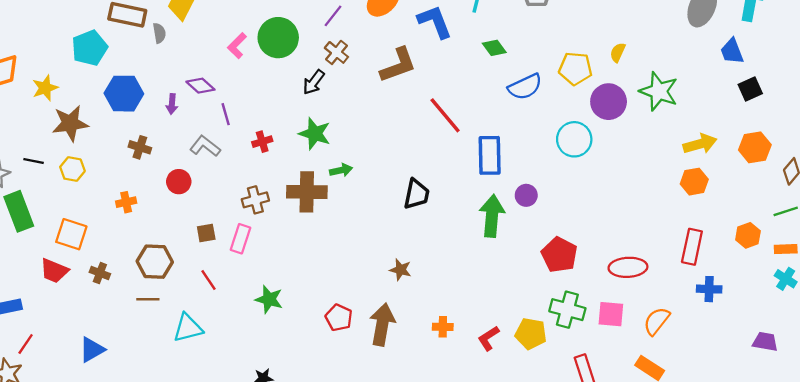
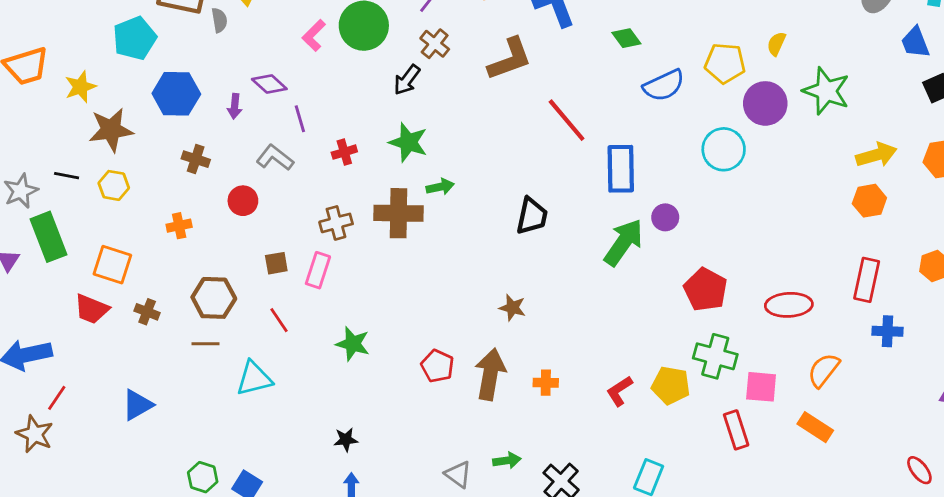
green arrow: (492, 216) -> (624, 242), turned 30
pink square: (611, 314) -> (761, 387), moved
orange cross: (443, 327) -> (546, 383), moved

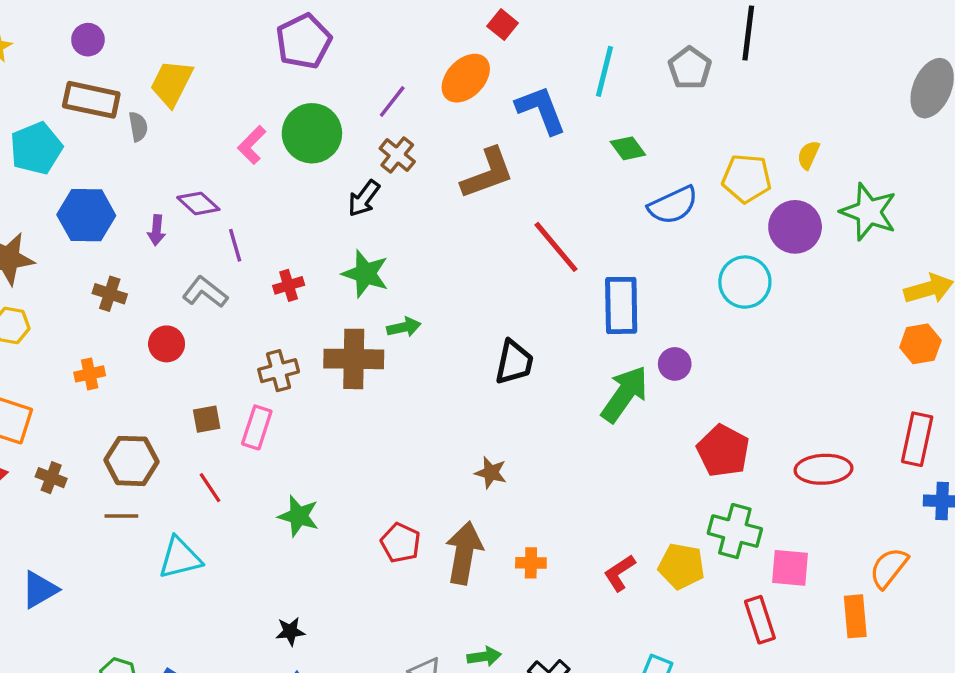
orange semicircle: (824, 370) -> (889, 568), moved
orange rectangle: (815, 427) -> (855, 616), turned 52

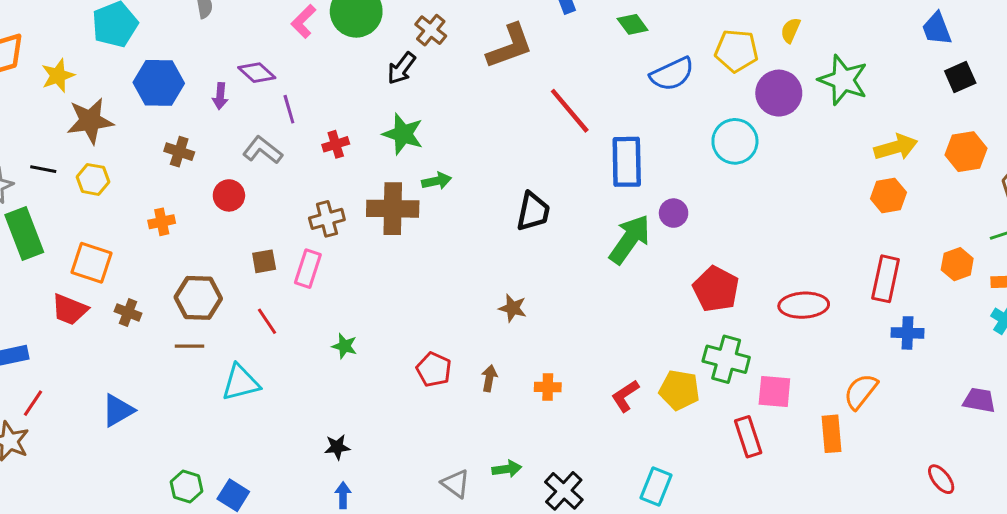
green star: (299, 516) -> (344, 346), size x0.7
brown arrow: (464, 553) -> (489, 378), size x0.5

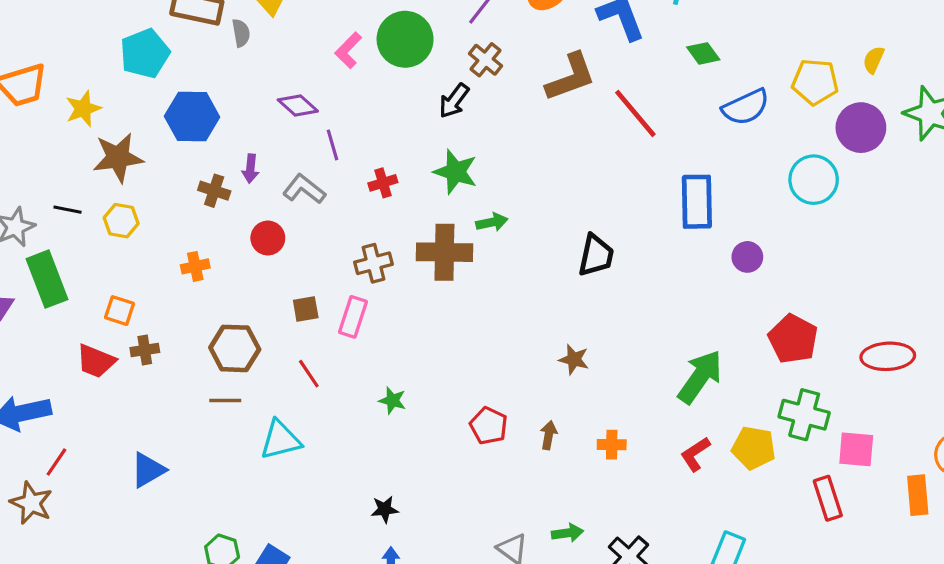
purple arrow: (220, 96) -> (250, 169), moved
red line: (570, 111) -> (635, 113), moved
green arrow: (630, 239) -> (700, 377), moved
orange square: (91, 263) -> (120, 311), size x0.7
brown cross: (128, 312) -> (145, 350), moved, turned -30

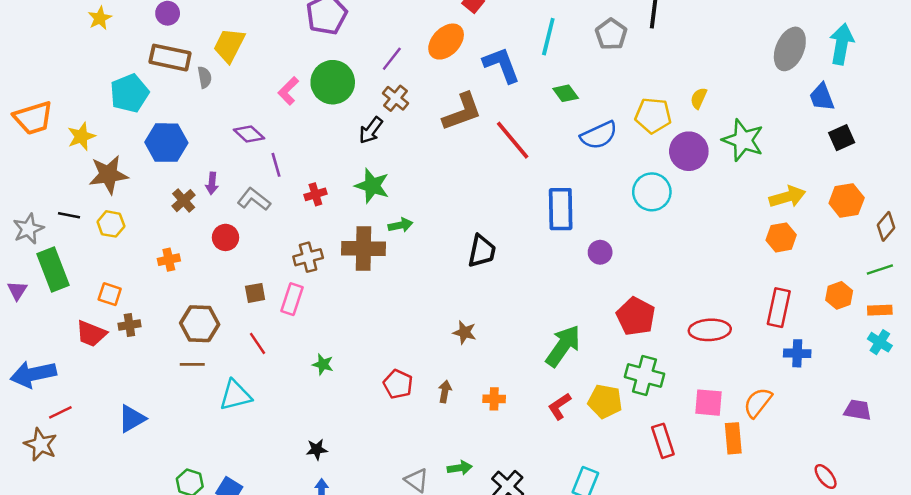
brown cross: (214, 191) -> (184, 201), turned 30
pink square: (856, 449) -> (709, 403), moved
red line: (56, 462) -> (60, 412), turned 30

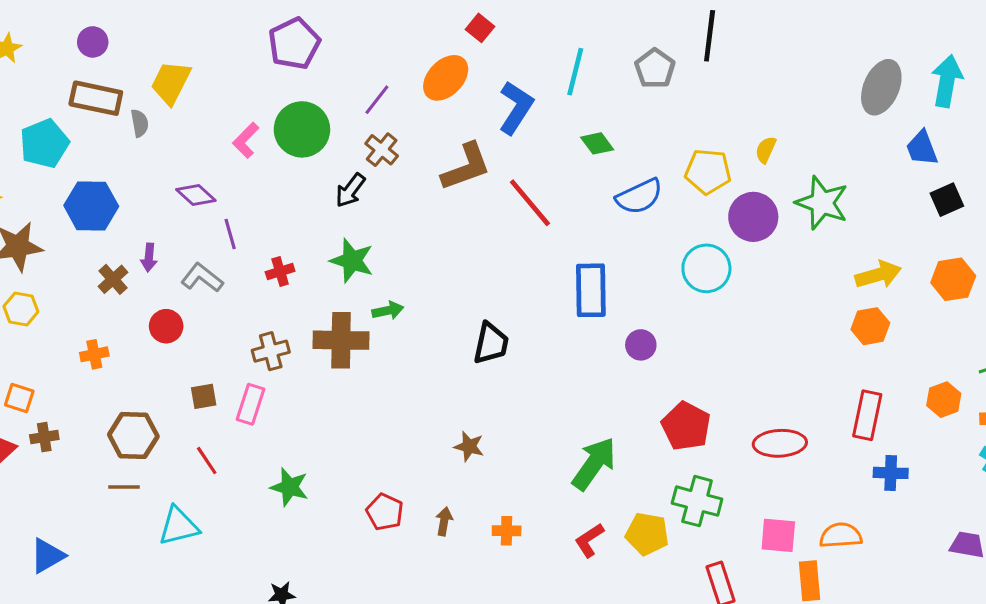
blue L-shape: (502, 65) -> (516, 108), turned 54
green star: (323, 364) -> (289, 487), size x1.4
orange semicircle: (758, 403) -> (841, 535), turned 48

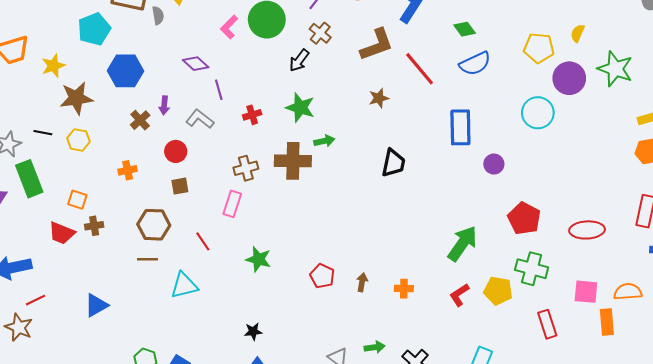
blue semicircle: (639, 197) -> (475, 64), moved
brown square: (204, 396) -> (180, 186), moved
brown star: (469, 446) -> (379, 98), moved, turned -30

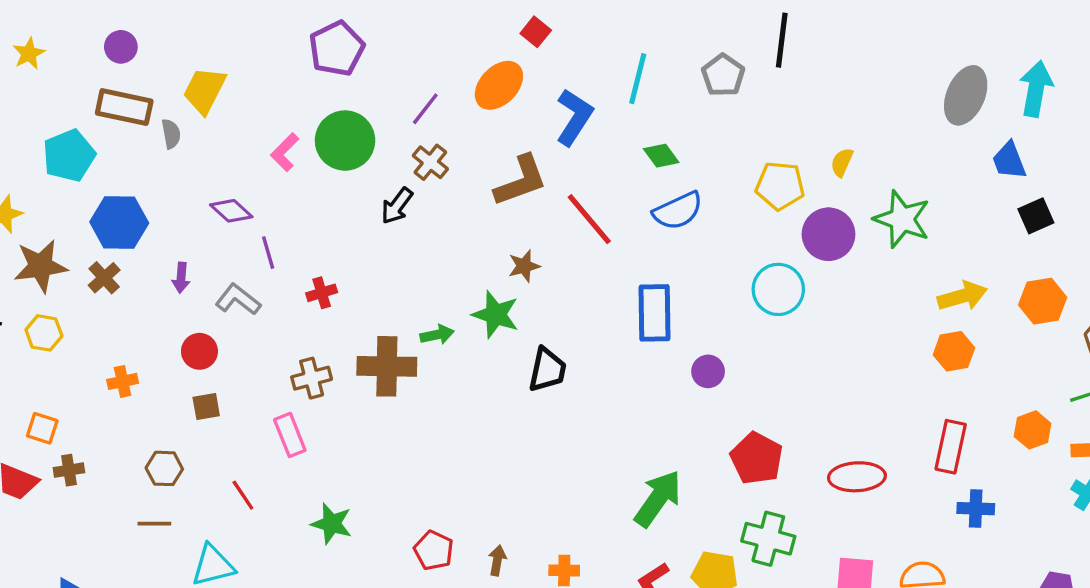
green star: (300, 108) -> (496, 315), moved
brown cross: (140, 120) -> (104, 278), moved
pink rectangle: (232, 204) -> (290, 435), turned -40
brown hexagon: (154, 225) -> (164, 468), size x0.7

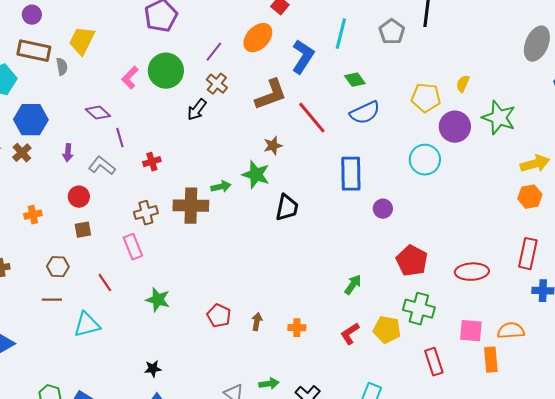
green arrow: (658, 499) -> (353, 285), size x0.6

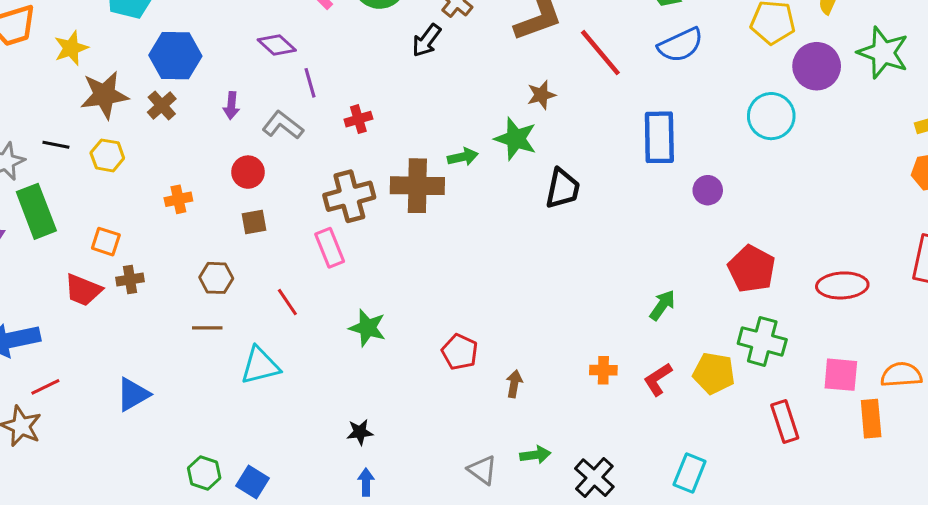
brown cross: (146, 213) -> (349, 196), size x1.4
brown arrow: (257, 322) -> (514, 384), moved
orange cross: (297, 328) -> (603, 370), moved

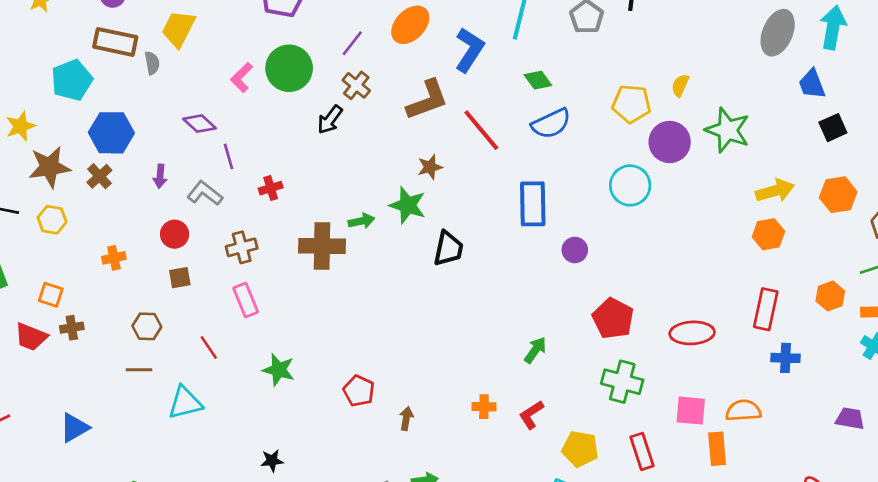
brown cross: (349, 196) -> (242, 247), moved, size x0.7
yellow pentagon: (714, 373) -> (580, 449), moved

